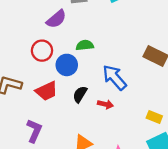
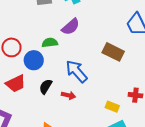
purple semicircle: (56, 19) -> (71, 27), moved

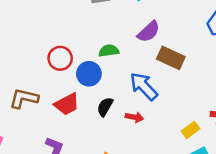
purple semicircle: (71, 27) -> (149, 32), moved
brown rectangle: (113, 52) -> (171, 58), moved
yellow rectangle: (112, 107) -> (191, 130), turned -56

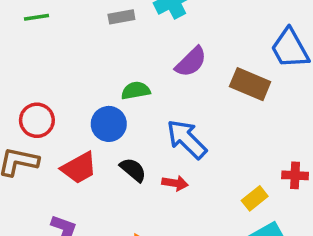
red circle: (60, 58) -> (37, 120), moved
brown rectangle: (171, 58) -> (250, 84), moved
black semicircle: (105, 107) -> (133, 170), turned 102

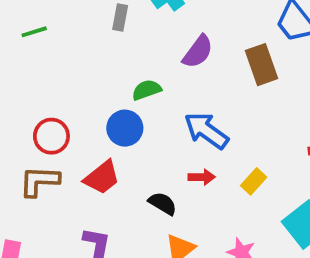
gray rectangle: (121, 17) -> (120, 18), turned -60
brown rectangle: (250, 84) -> (261, 65), turned 57
black semicircle: (133, 170) -> (163, 203), moved
yellow rectangle: (255, 198) -> (254, 181), moved

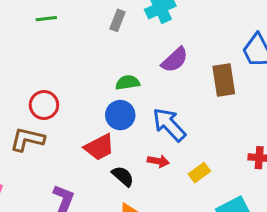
blue circle: (125, 128) -> (120, 115), moved
red trapezoid: (102, 177) -> (99, 147), moved

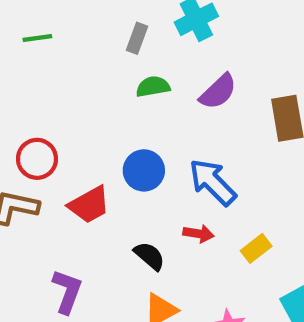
green semicircle: (128, 83) -> (153, 87), moved
red trapezoid: (99, 147) -> (89, 205), moved

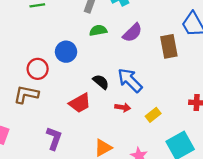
blue circle: (144, 170) -> (66, 52), moved
red trapezoid: (89, 205) -> (80, 103), moved
black semicircle: (149, 256) -> (101, 82), moved

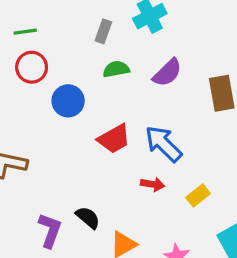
red circle: (38, 69) -> (32, 67), moved
black semicircle: (101, 82) -> (88, 218), moved
red trapezoid: (80, 103) -> (114, 139), moved

